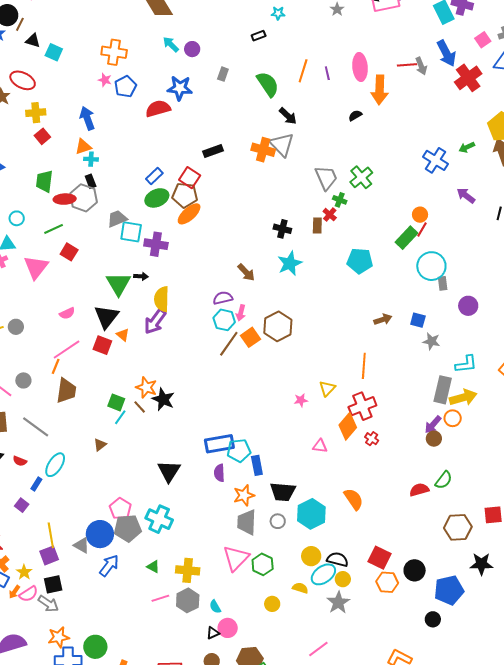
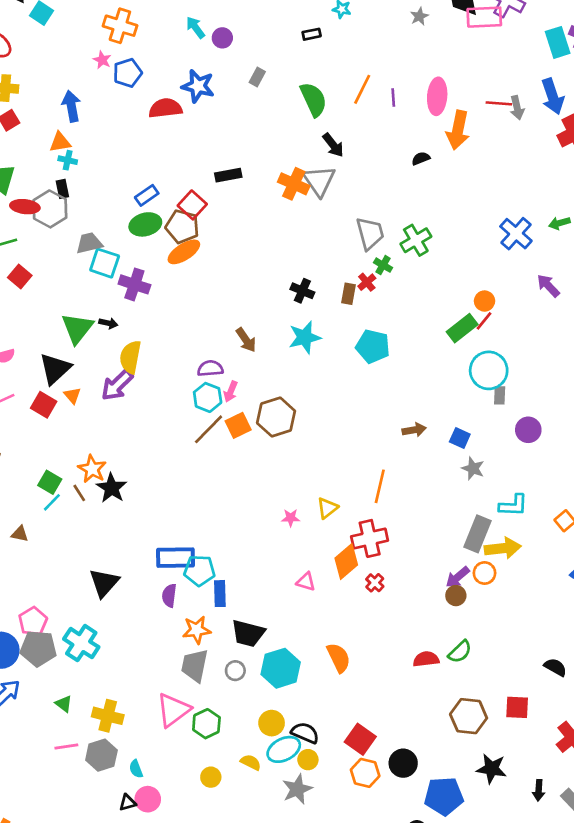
cyan pentagon: (360, 261) -> (373, 346), moved
brown triangle: (100, 445) -> (20, 534), turned 40

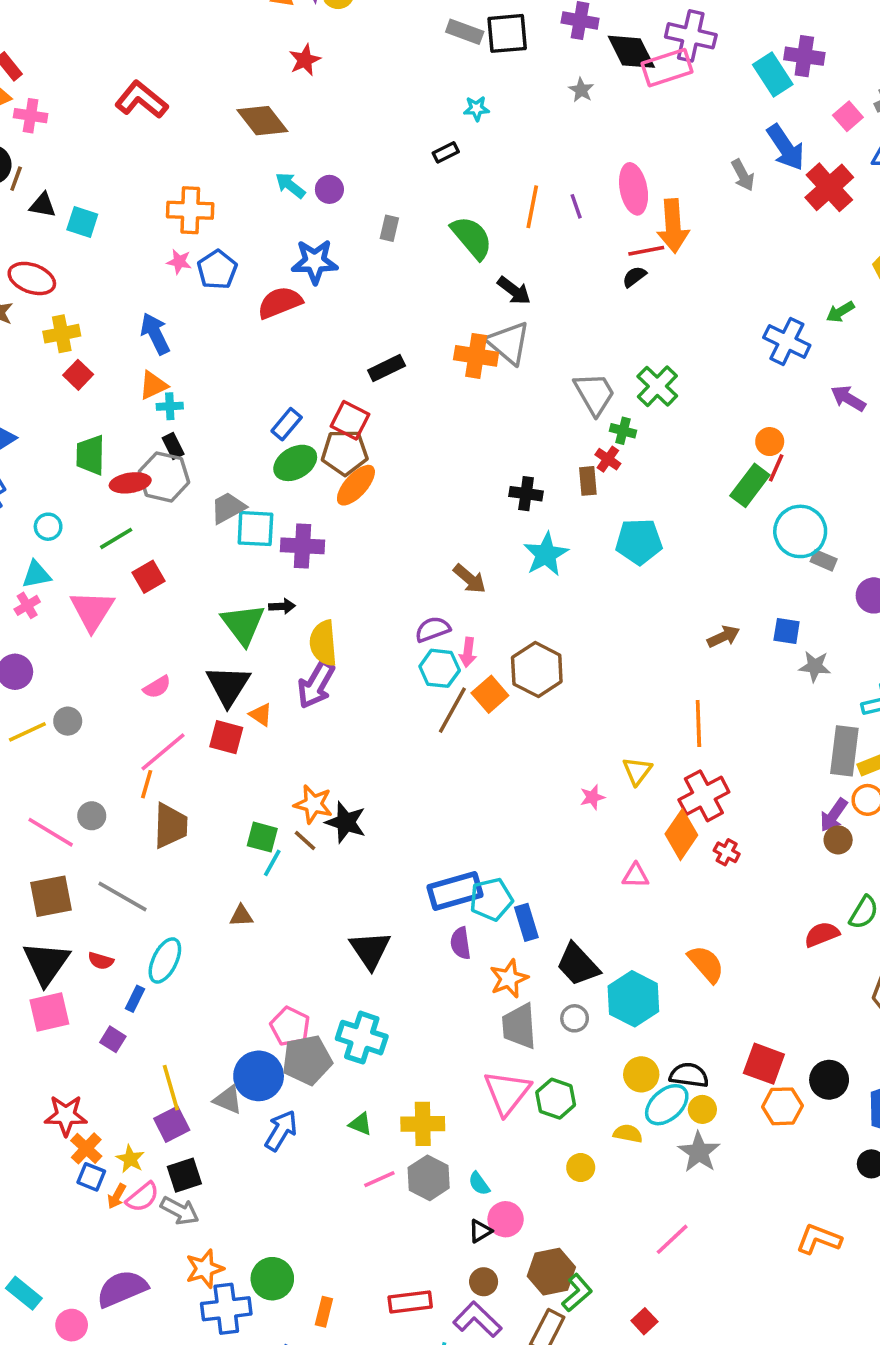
red line: (499, 103) -> (646, 251), moved
red square: (20, 276) -> (149, 577), turned 35
gray rectangle: (500, 395) -> (824, 560), turned -54
black trapezoid: (248, 633) -> (578, 965), turned 48

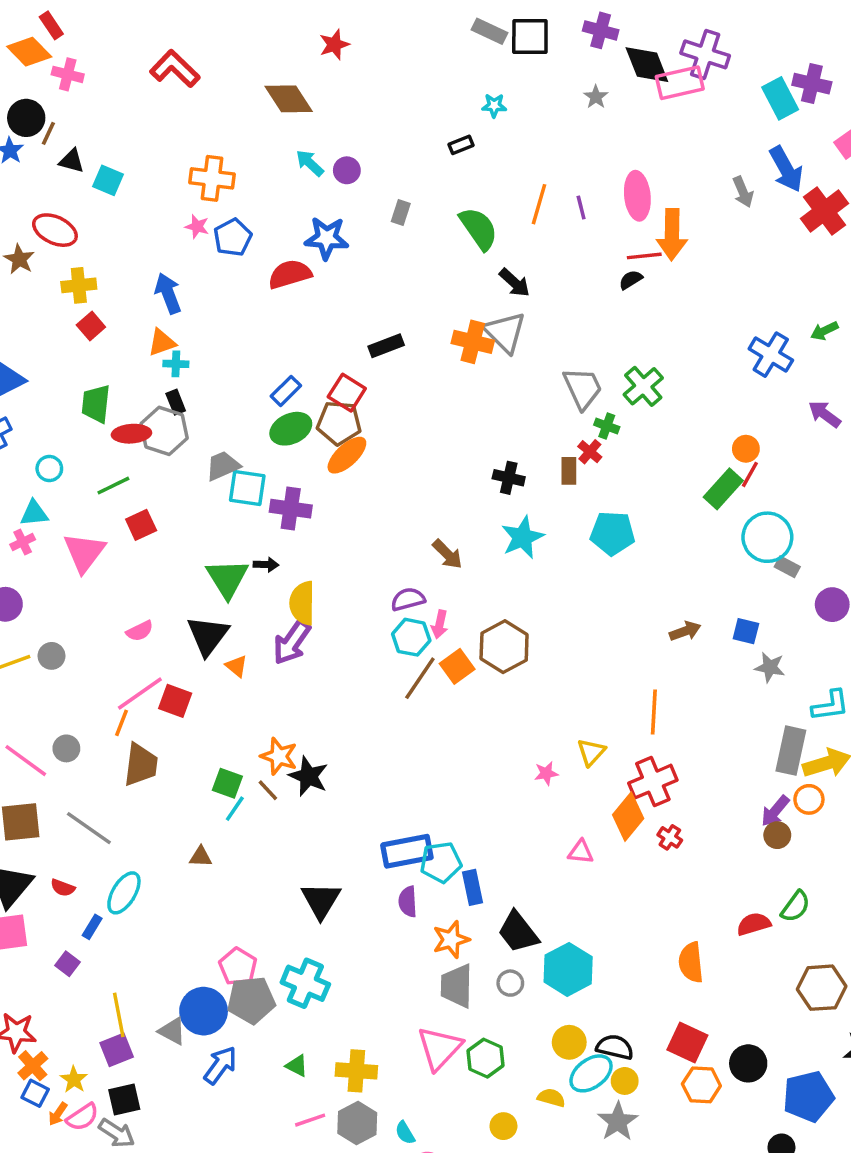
red square: (226, 737) -> (175, 701), moved
orange semicircle: (706, 964) -> (691, 962), moved, turned -150

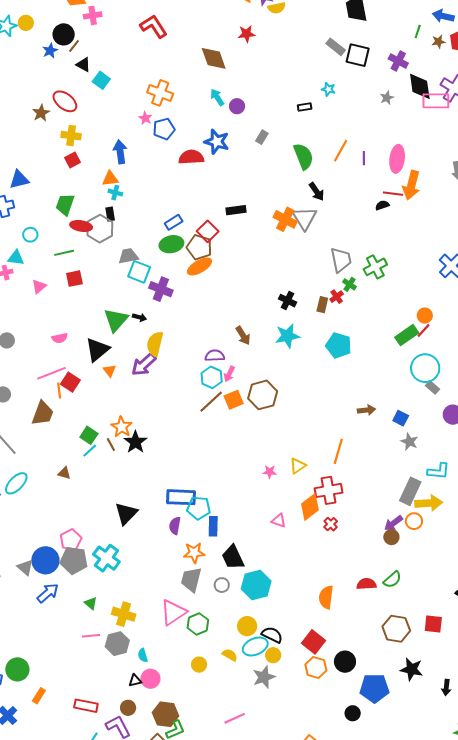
pink cross: (68, 74) -> (93, 15), turned -36
pink triangle: (84, 552) -> (39, 287), size x0.6
orange line: (122, 723) -> (59, 391), moved, turned -42

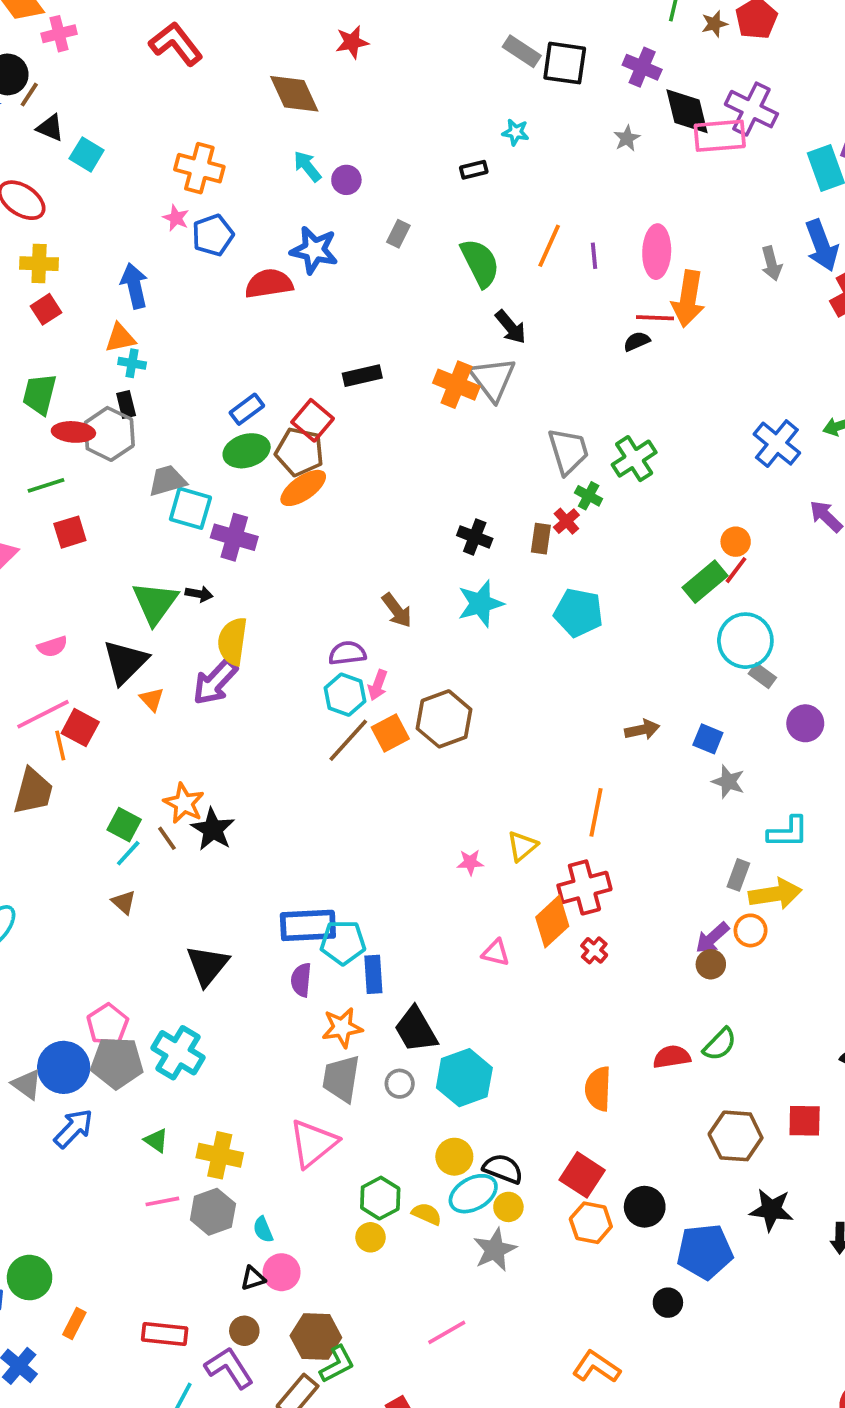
brown triangle: (64, 473) -> (124, 902), moved, turned 32
gray rectangle: (410, 491) -> (738, 875), size x0.6
green hexagon: (198, 624) -> (380, 1198), moved

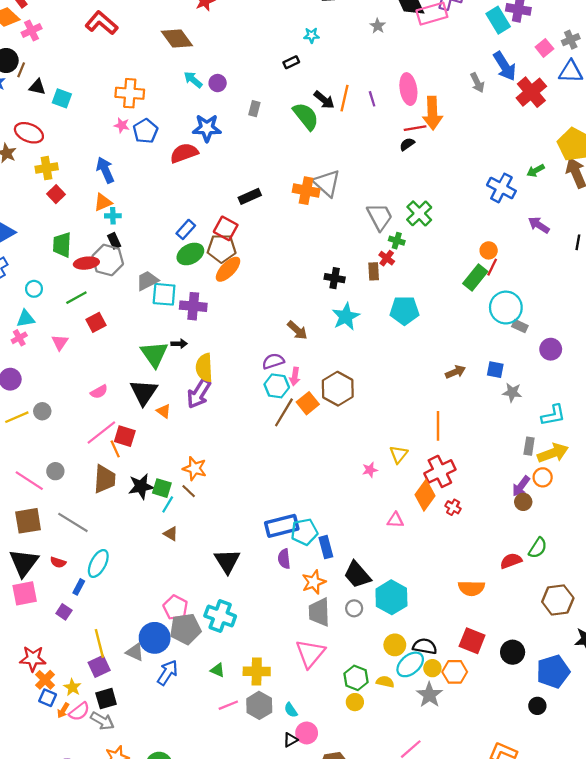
black arrow: (511, 327) -> (324, 100), moved
black star: (213, 829) -> (141, 486), moved, turned -30
orange semicircle: (598, 1089) -> (471, 588), turned -80
orange hexagon: (591, 1223) -> (455, 672), moved

